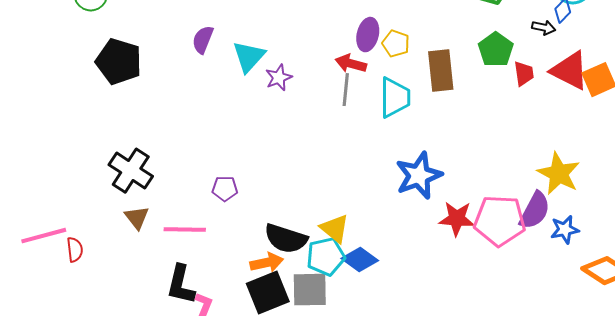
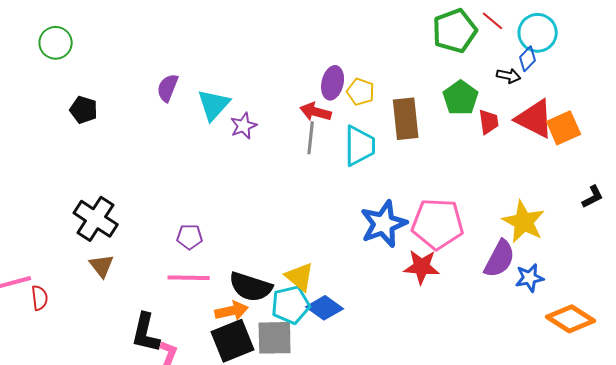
black pentagon: (119, 62) -> (84, 110), size x0.6
pink pentagon: (500, 221) -> (438, 224), moved
pink line: (185, 230) -> (189, 278), moved

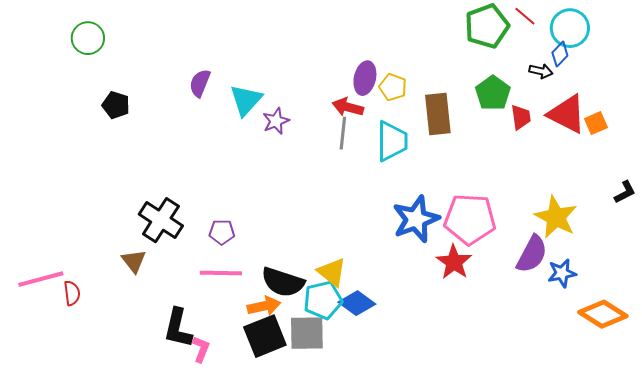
orange square: (564, 128) -> (596, 123), size x0.7
black cross: (96, 219) -> (161, 220), moved
red star: (422, 267) -> (454, 262), turned 30

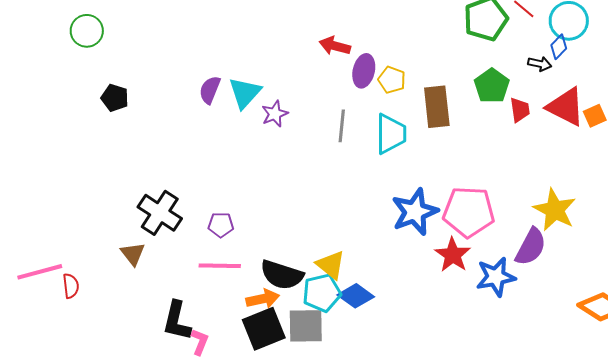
purple semicircle: (200, 83) -> (210, 90), moved
red arrow: (348, 107) -> (335, 46), moved
blue star: (562, 273) -> (496, 277), moved, size x1.4

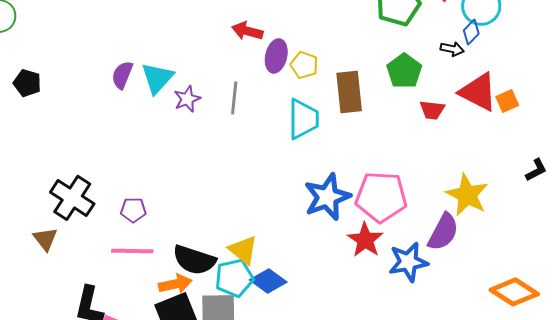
red trapezoid: (520, 110) -> (432, 110), moved, turned 104
gray line: (342, 126) -> (234, 98), moved

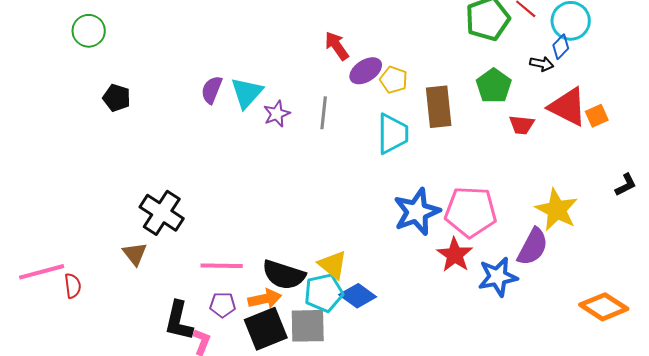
red arrow: (247, 31) -> (337, 46), turned 40
purple ellipse: (276, 56) -> (366, 71), turned 44
purple pentagon: (133, 210) -> (223, 305), moved

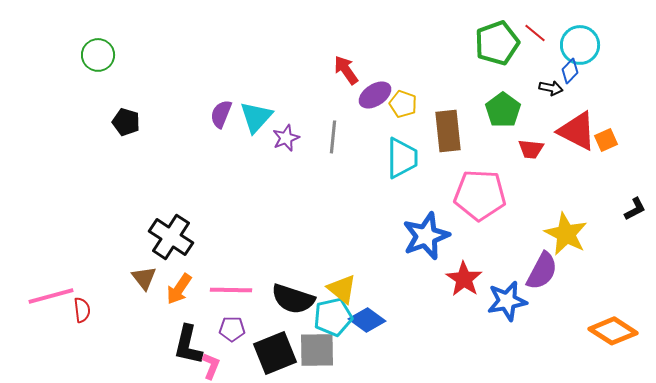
pink pentagon: (471, 212) -> (480, 195), moved
orange arrow: (265, 299) -> (179, 289), moved, turned 136

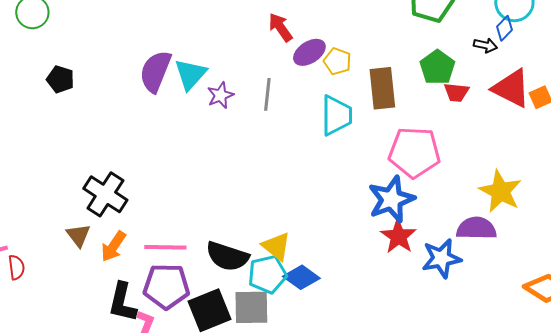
purple semicircle: (221, 114) -> (155, 71), size x1.5
red trapezoid: (531, 149) -> (456, 92), moved
blue star: (426, 236) -> (391, 199), moved
purple semicircle: (542, 271) -> (476, 228), turned -117
purple pentagon: (232, 329) -> (166, 286), size x1.8

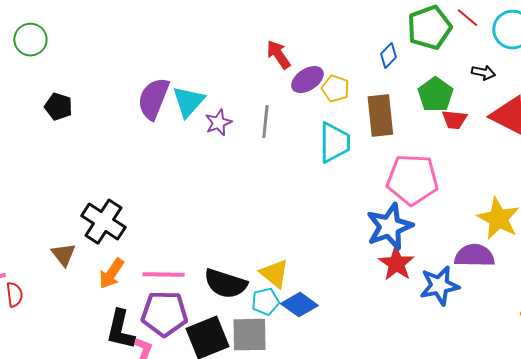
blue diamond: (504, 28) -> (388, 56), moved
brown triangle: (78, 235) -> (63, 255), moved
cyan pentagon: (267, 274) -> (265, 302), size x0.7

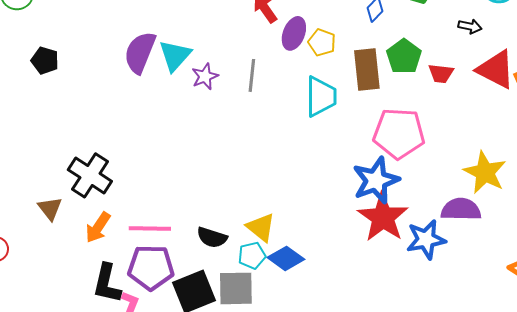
purple ellipse: (307, 80) -> (294, 33), turned -36
green pentagon: (435, 95) -> (404, 56), moved
red star: (396, 264) -> (383, 217), size x1.4
black semicircle: (225, 284) -> (212, 237), size x0.7

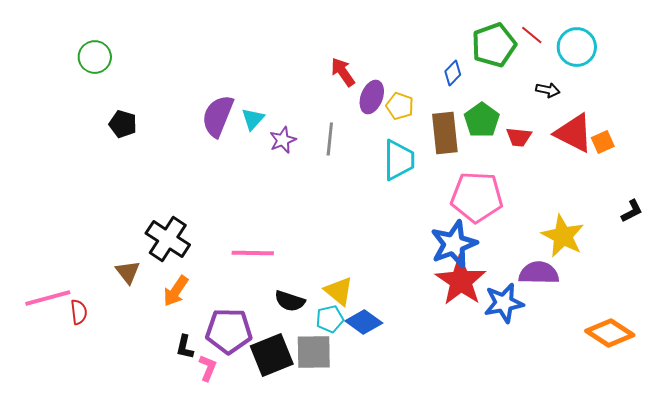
cyan triangle: (175, 55) -> (253, 119), size x0.7
pink line: (150, 228) -> (253, 253), moved
black L-shape: (107, 283) -> (185, 347), size x0.6

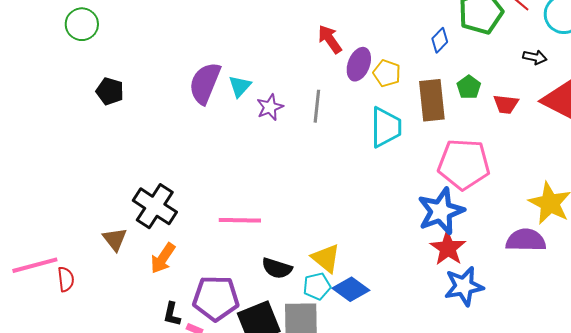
green pentagon: (482, 120) -> (469, 87), size x0.7
red star: (461, 281) -> (448, 248), size x0.7
blue star: (504, 303) -> (464, 286), moved

